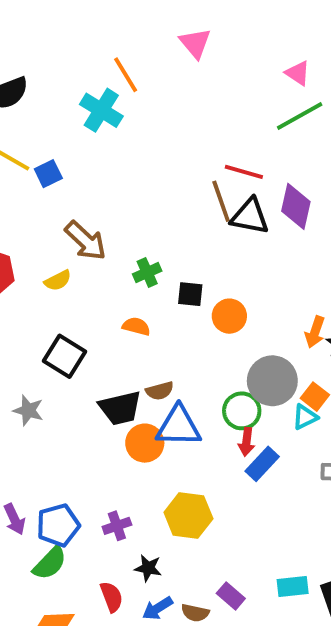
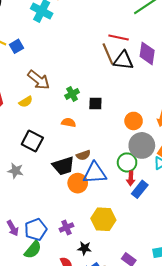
orange circle: (229, 316) -> (134, 121), moved

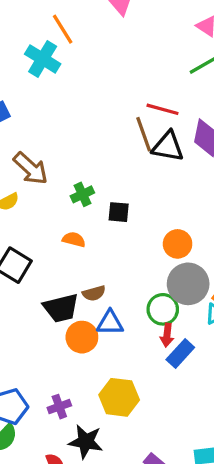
blue triangle: (95, 173) -> (110, 323), size x0.7
black star: (84, 248) -> (86, 442), size x1.5

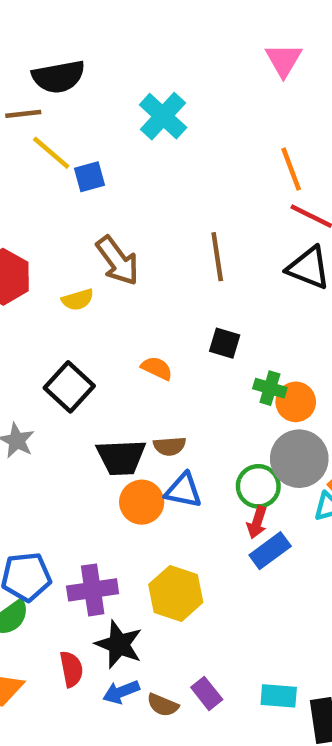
orange line: (63, 29) -> (291, 169), moved
brown line: (144, 134) -> (217, 257), moved
green cross: (82, 194) -> (270, 388), moved, turned 30
purple cross: (59, 407) -> (93, 590), size x1.5

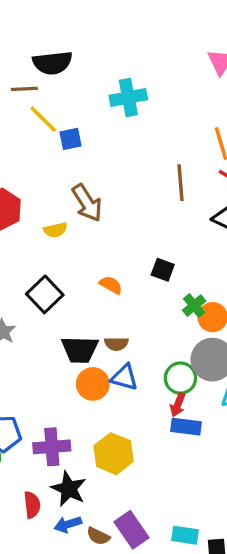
cyan cross: (163, 116) -> (128, 98), turned 33
brown line: (217, 257) -> (180, 183), moved
green cross: (270, 388) -> (194, 306), turned 30
blue rectangle: (270, 551) -> (186, 427), turned 40
purple rectangle: (207, 693) -> (132, 530), size x1.5

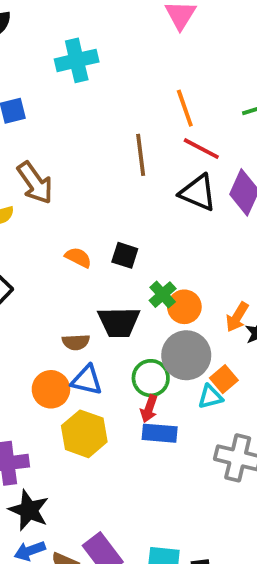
orange semicircle: (111, 285) -> (78, 257), moved
black trapezoid: (80, 350) -> (119, 322), moved
yellow hexagon: (114, 454) -> (84, 434), moved

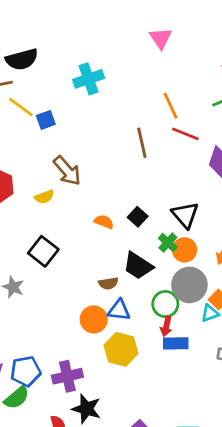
black triangle: (198, 193) -> (185, 215), moved, turned 32
black square: (125, 255) -> (138, 217), turned 30
black trapezoid: (119, 322) -> (138, 266), turned 40

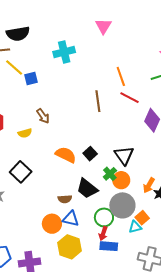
pink triangle: (161, 38) -> (103, 26), moved
brown arrow: (67, 171) -> (43, 116), size x0.7
orange semicircle: (104, 222) -> (66, 155), size x1.5

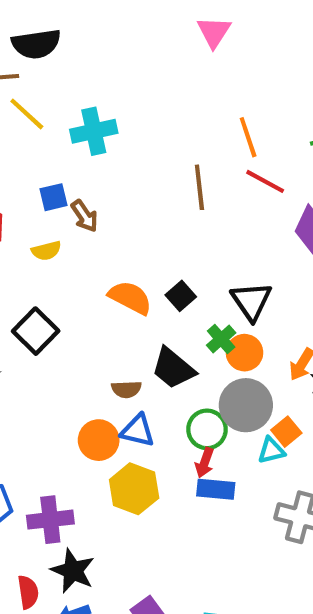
cyan cross: (64, 52) -> (94, 131), moved
blue square: (31, 78) -> (53, 197), moved

